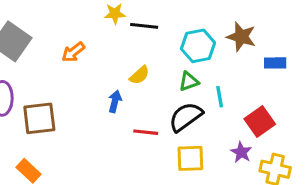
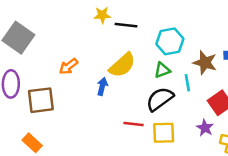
brown star: (241, 37) -> (205, 63), moved
orange arrow: (73, 52) -> (68, 66), moved
yellow semicircle: (140, 75) -> (122, 65), size x1.6
red line: (146, 132) -> (134, 124), moved

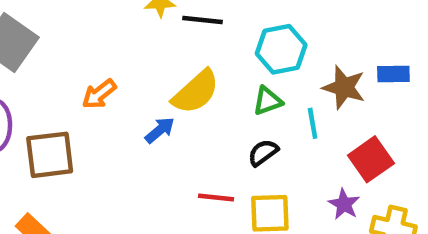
blue arrow: (102, 86) -> (160, 130), turned 36
black semicircle: (160, 99) -> (263, 153), size x0.6

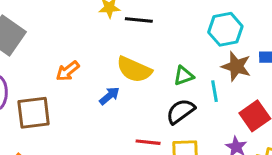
cyan hexagon: (281, 49) -> (225, 29), moved
yellow semicircle: (196, 92) -> (134, 69), turned 66
black semicircle: (263, 153) -> (181, 111), size x1.4

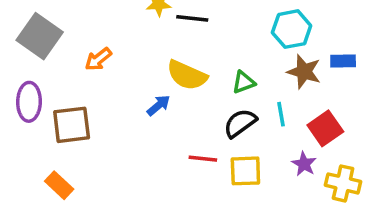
orange arrow: (68, 71) -> (98, 59), moved
cyan line: (215, 91) -> (281, 114), moved

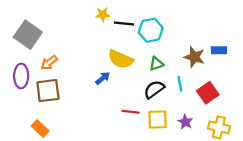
cyan hexagon: (292, 29) -> (151, 30), moved
orange arrow: (98, 59) -> (49, 63), moved
purple star: (304, 164) -> (185, 122), moved

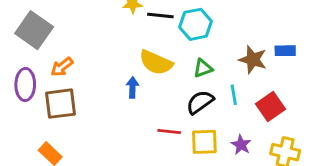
blue arrow: (103, 78) -> (132, 87), turned -48

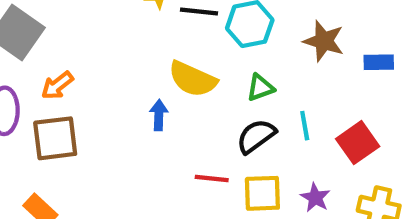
brown star: (253, 60) -> (324, 41), moved

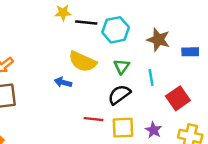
green triangle: (260, 88) -> (122, 66), turned -35
blue arrow: (159, 115) -> (63, 82), turned -77
cyan line: (305, 126) -> (151, 77), moved

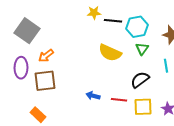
green triangle: (122, 66) -> (142, 49), moved
blue arrow: (63, 82) -> (93, 96), moved

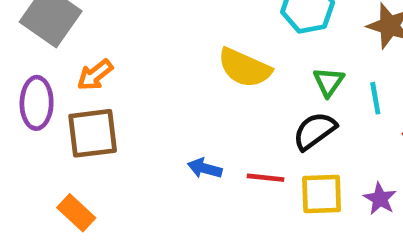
green triangle: (142, 49) -> (329, 82), moved

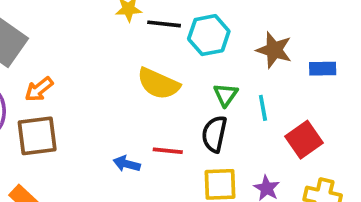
black semicircle: (315, 131) -> (214, 134), turned -42
red line: (266, 178) -> (168, 151), moved

